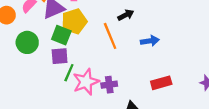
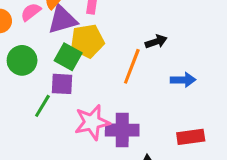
orange line: (110, 36) -> (132, 66), turned 36
green line: (69, 73) -> (42, 106), moved
purple cross: (109, 85) -> (122, 130), size x1.5

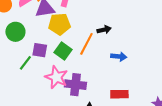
green square: (68, 57) -> (63, 51), moved
pink star: (92, 122) -> (56, 77), turned 30

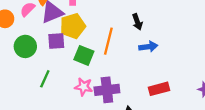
black arrow: (104, 30) -> (137, 22), moved, turned 96
purple square: (40, 50) -> (56, 41), moved
pink star: (56, 77) -> (84, 87), size x0.7

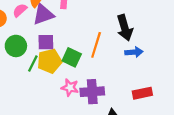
black arrow: (137, 22) -> (125, 28), size x1.6
yellow pentagon: (73, 26) -> (50, 61), moved
green line: (45, 79) -> (33, 64), moved

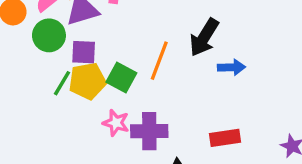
black arrow: (125, 28) -> (204, 37), turned 45
green circle: (16, 46) -> (49, 35), moved
blue arrow: (134, 52) -> (232, 67), moved

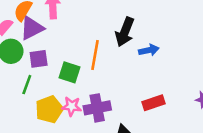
yellow pentagon: (87, 81) -> (49, 109), moved

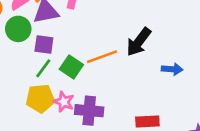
blue arrow: (149, 50) -> (172, 69), moved
orange line: (95, 55) -> (102, 57), turned 44
green line: (27, 85) -> (43, 68), moved

